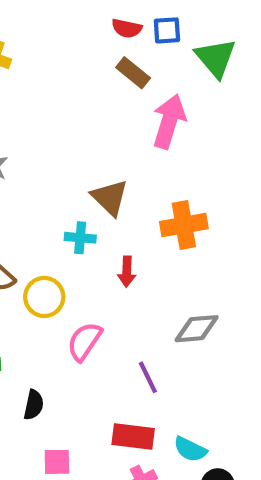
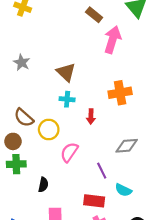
brown triangle: (110, 198) -> (66, 72), moved
cyan semicircle: (190, 449) -> (123, 190), moved

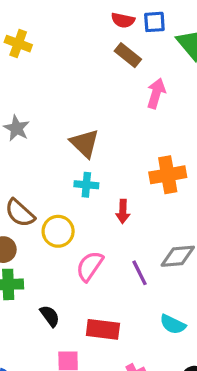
pink arrow: (113, 40) -> (156, 93), size x0.7
purple line: (102, 171) -> (140, 273), moved
black semicircle: (43, 185) -> (50, 316), turned -48
red rectangle: (94, 201) -> (103, 329), moved

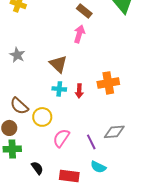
pink arrow: (156, 93) -> (79, 34), moved
red arrow: (123, 211) -> (79, 91), moved
cyan semicircle: (173, 324) -> (98, 167), moved

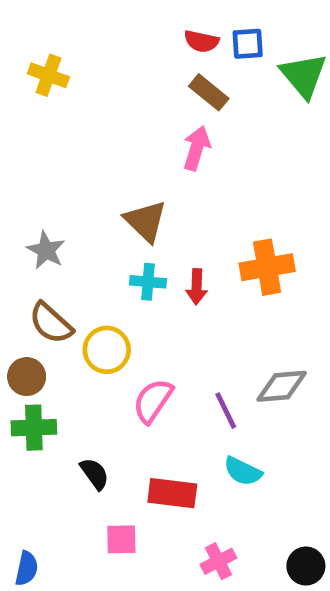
gray star: (17, 55) -> (46, 250), moved

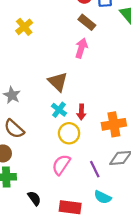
yellow cross: (48, 75) -> (24, 27), moved, turned 30
orange cross: (267, 267) -> (114, 124), moved
cyan cross: (148, 282) -> (59, 110), turned 32
yellow circle: (107, 350) -> (69, 133), moved

